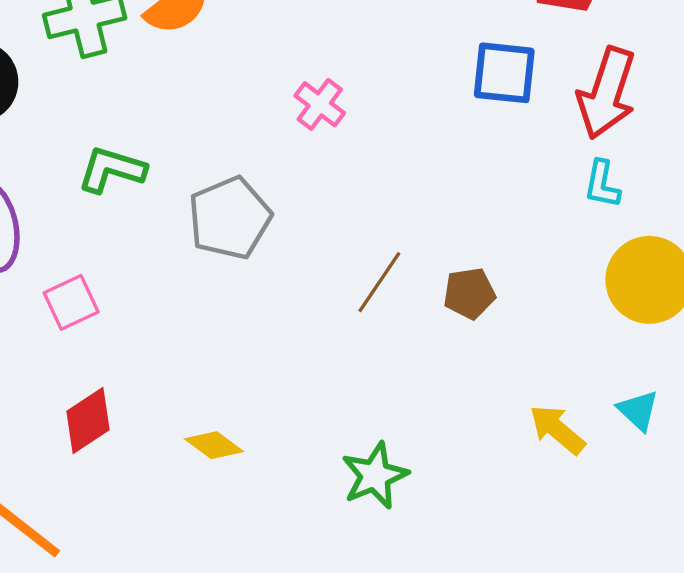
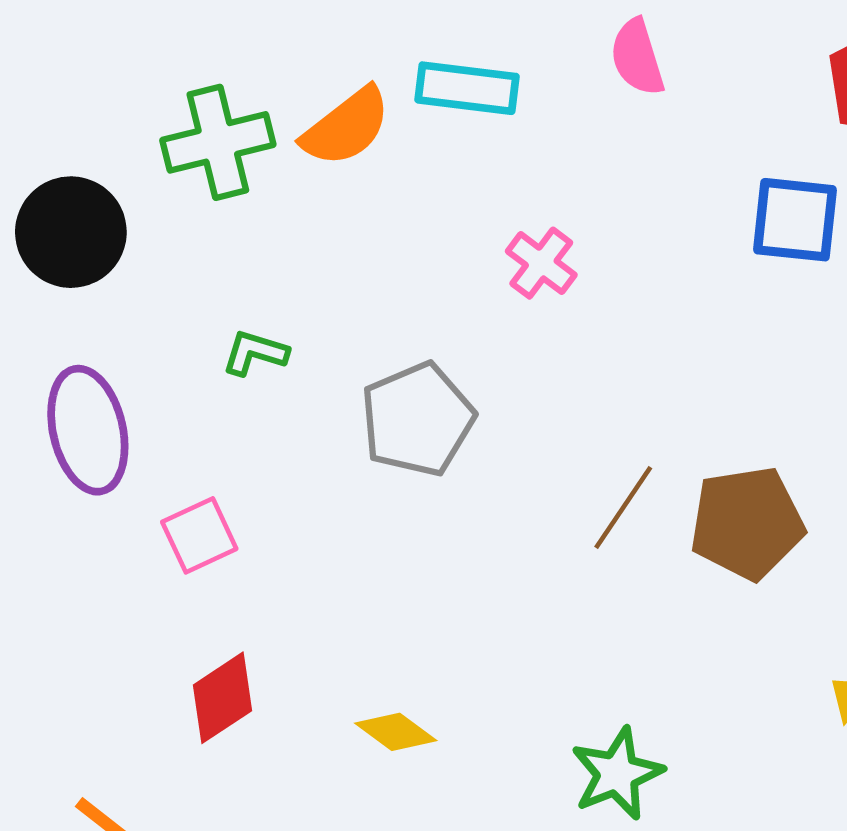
green L-shape: (112, 170) -> (255, 353), size x0.7
brown pentagon: (469, 293) -> (747, 523), size x1.6

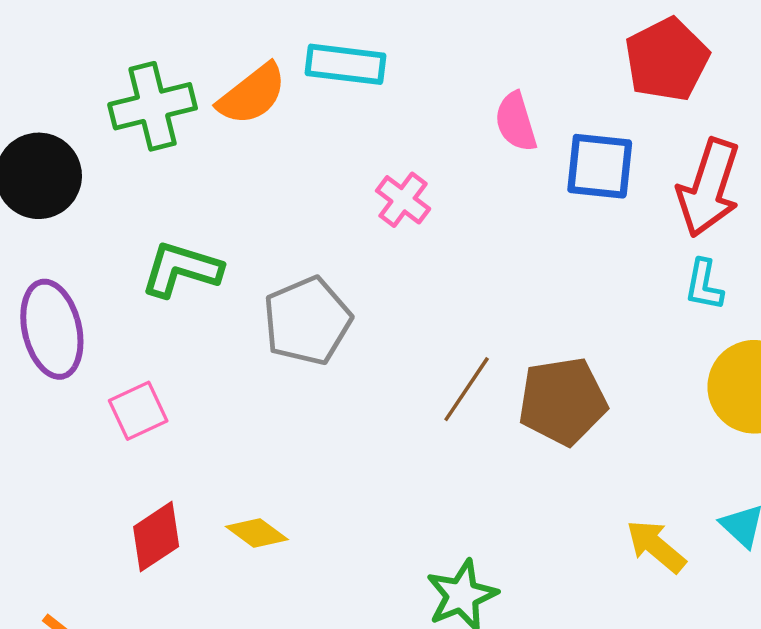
pink semicircle: (637, 57) -> (516, 122), moved
green L-shape: (255, 353) -> (181, 269), size x1.6
yellow diamond: (396, 732) -> (257, 533), moved

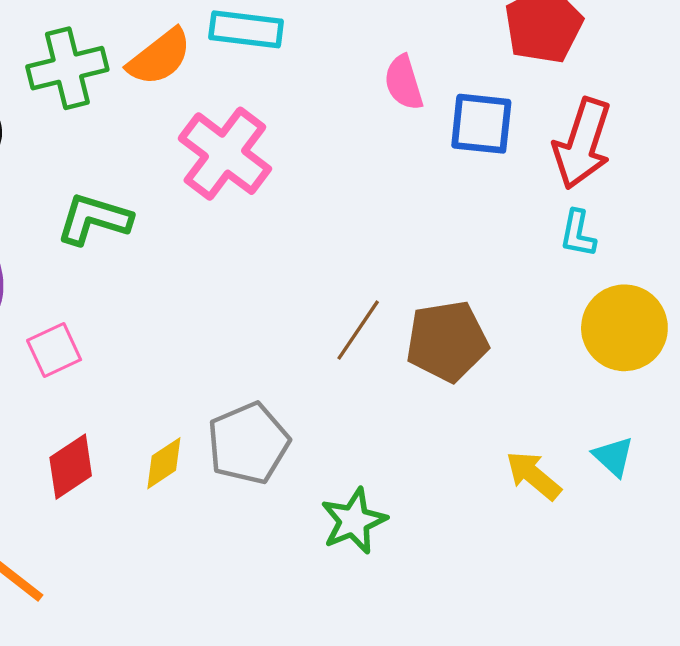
pink cross: (403, 200) -> (225, 154), moved, size x1.8
gray pentagon: (307, 321) -> (248, 443), moved
yellow diamond: (257, 533) -> (164, 463), turned -70

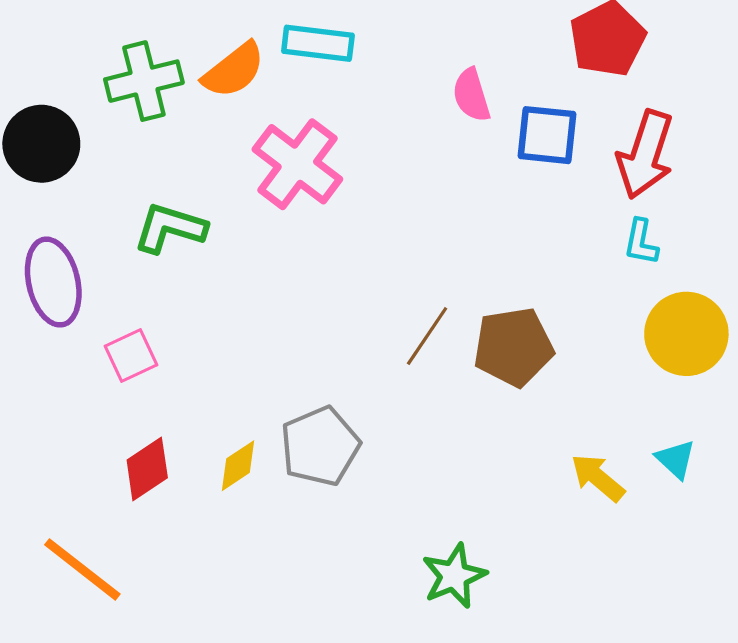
green star: (354, 521) -> (454, 576), moved

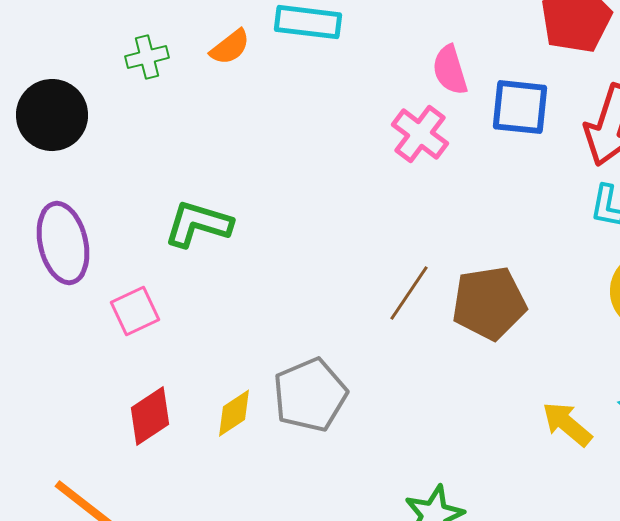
orange semicircle: (234, 70) -> (230, 47), size x0.7
green cross: (144, 81) -> (147, 57), size x0.6
pink cross: (297, 164) -> (420, 134), moved, size x0.7
green L-shape: (170, 228) -> (198, 224), moved

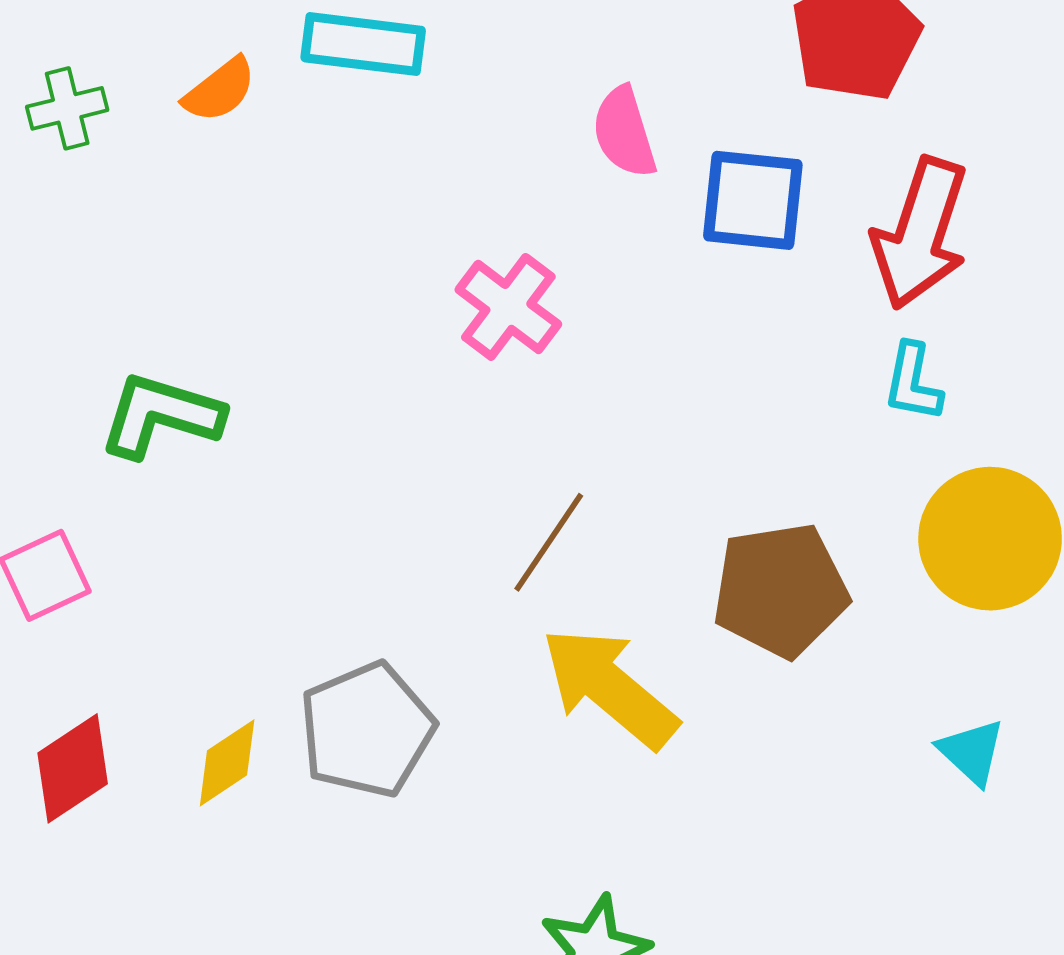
pink cross: (420, 134) -> (508, 307), moved
brown pentagon: (489, 303) -> (780, 590), moved
yellow arrow: (567, 424) -> (609, 688), moved, size x1.5

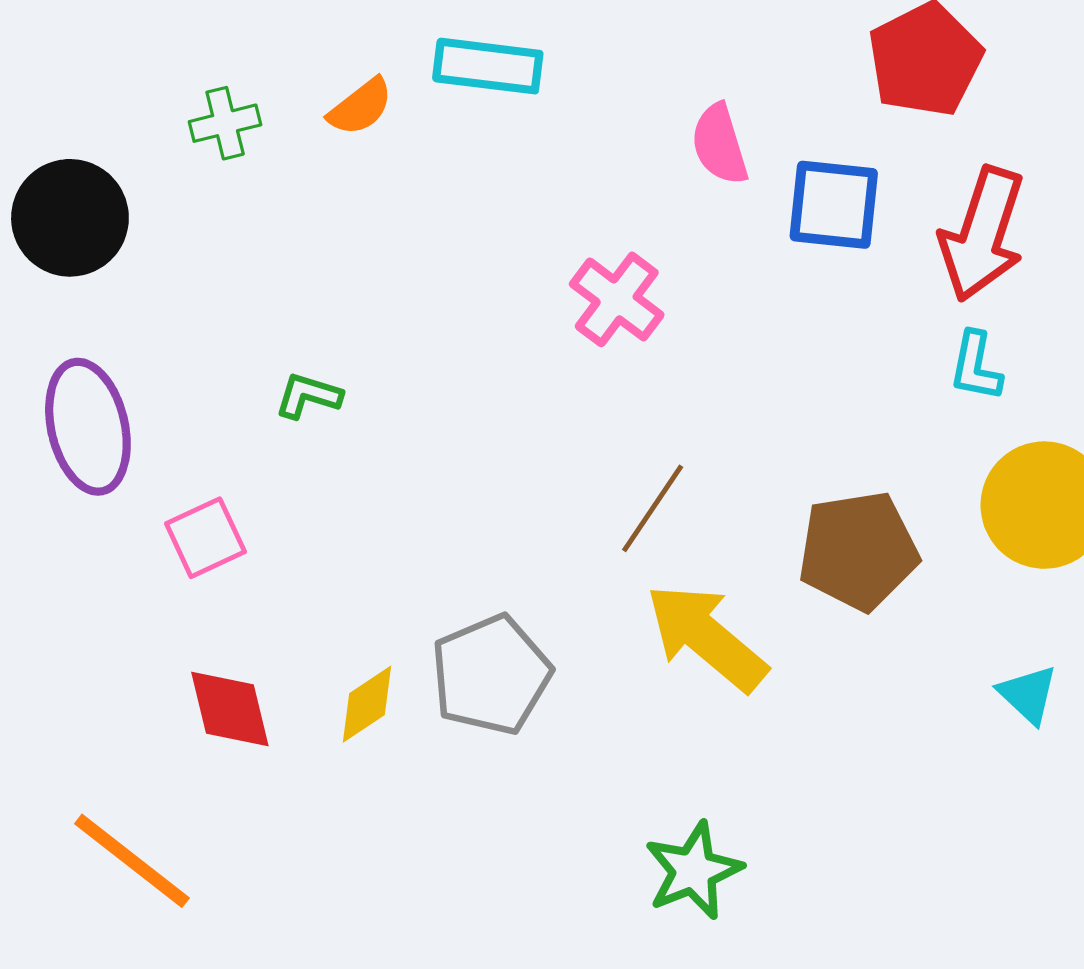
green L-shape: (161, 415) -> (308, 396), size x0.6
red diamond: (73, 768) -> (230, 709), turned -70

